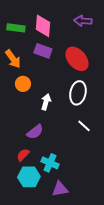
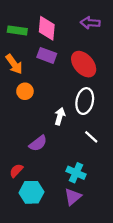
white arrow: (46, 102) -> (60, 116), moved
red semicircle: (23, 155) -> (16, 171), moved
cyan cross: (50, 163) -> (76, 173), moved
purple triangle: (60, 189) -> (73, 197), moved, turned -30

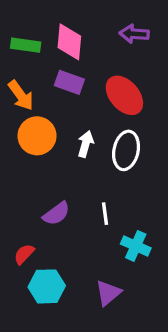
orange circle: (25, 91) -> (37, 136), size x1.5
white arrow: (60, 116) -> (86, 144), moved
white line: (91, 137) -> (105, 214), moved, turned 40
cyan cross: (76, 173) -> (136, 246), moved

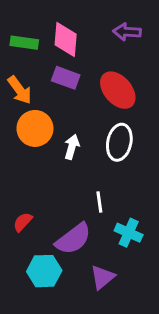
white arrow: (86, 144) -> (72, 147), moved
purple semicircle: (56, 214) -> (73, 239), moved, size x1.4
red semicircle: (24, 254) -> (23, 222), moved

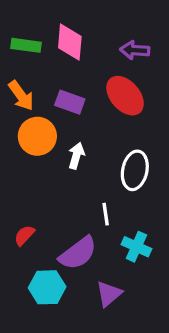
purple arrow: (127, 32) -> (135, 50), moved
purple rectangle: (66, 78) -> (70, 102), moved
white ellipse: (119, 142) -> (135, 170), moved

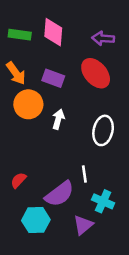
white line: (106, 214) -> (84, 174), moved
cyan cross: (136, 247) -> (103, 201), moved

